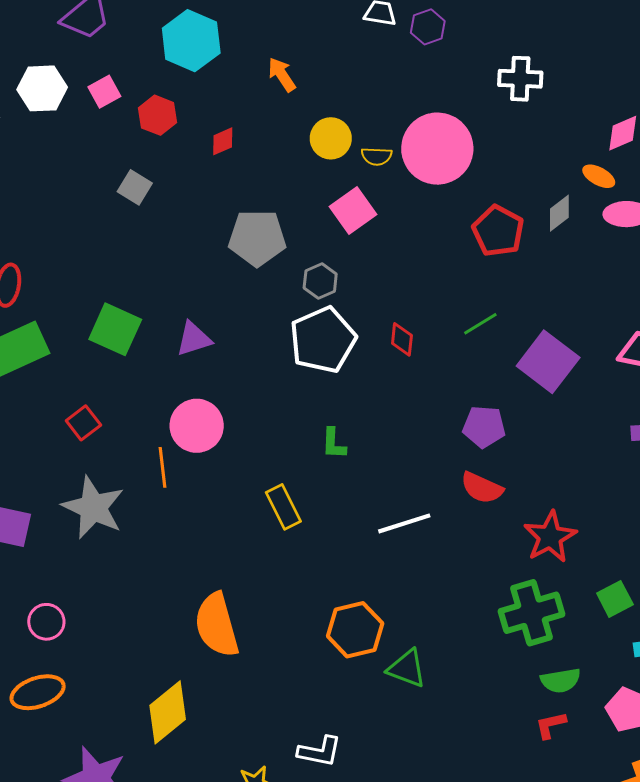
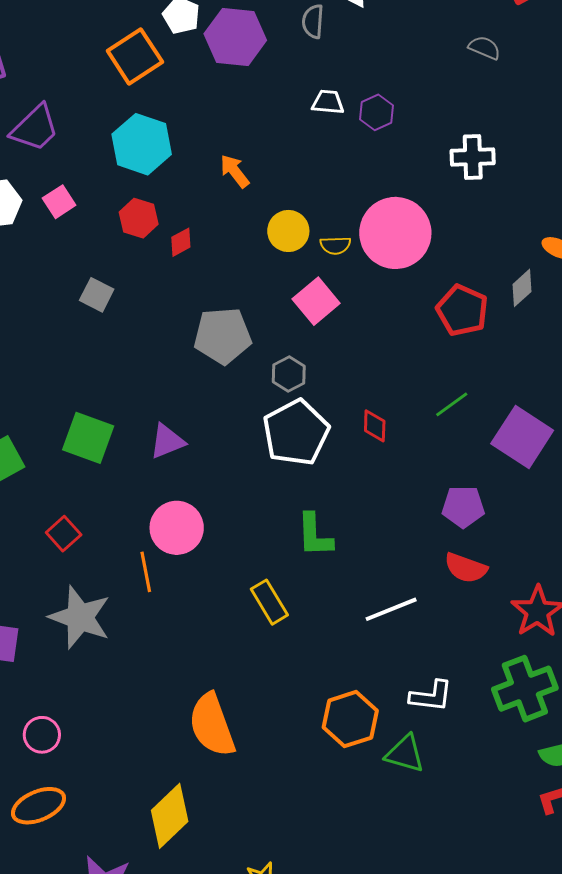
red hexagon: (158, 115) -> (139, 218), moved
green L-shape: (334, 444) -> (315, 535), size x1.4
white L-shape: (320, 752) -> (431, 696), moved

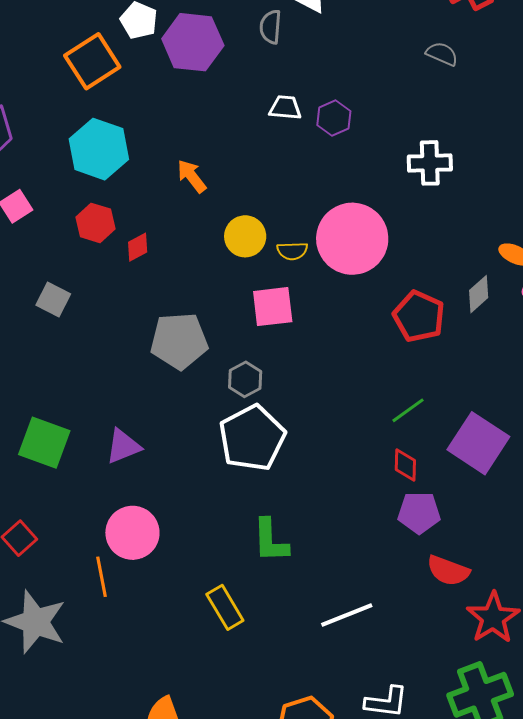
pink square: (316, 301) -> (273, 307), turned 33
red diamond: (375, 426) -> (405, 465), moved
red semicircle: (466, 568) -> (448, 571), moved

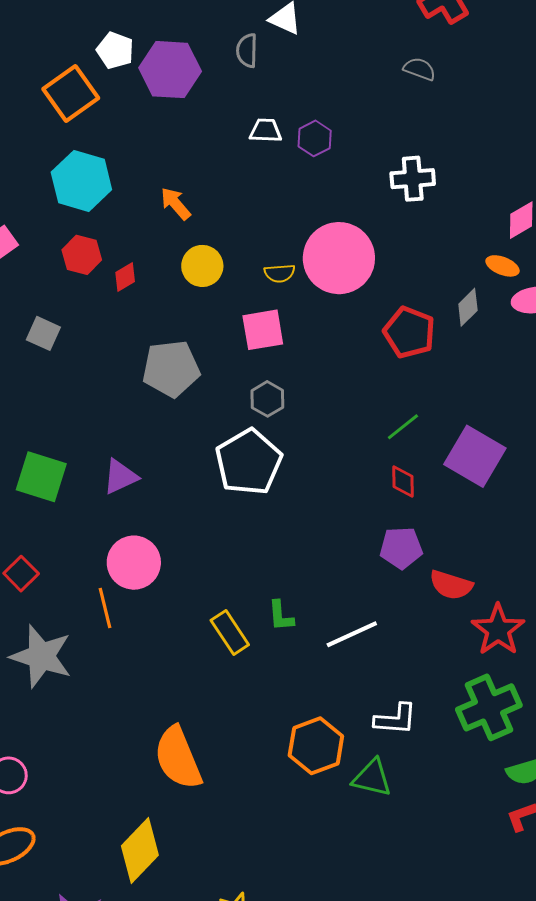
yellow circle: (245, 236) -> (202, 266), moved
gray hexagon: (245, 379) -> (267, 399), moved
purple pentagon: (419, 513) -> (401, 548), moved
green L-shape: (270, 541) -> (281, 616), moved, size x0.7

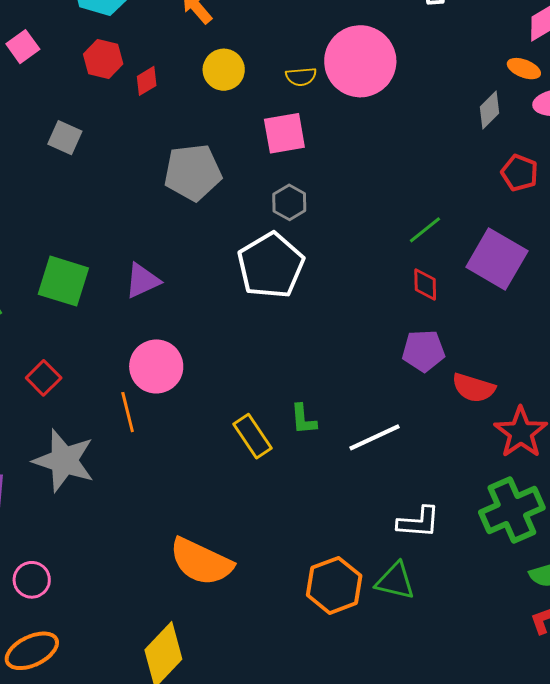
red pentagon: (409, 332) -> (520, 173), moved, size x0.7
orange hexagon: (316, 746) -> (334, 585), moved
orange semicircle: (178, 758) -> (201, 562), turned -42

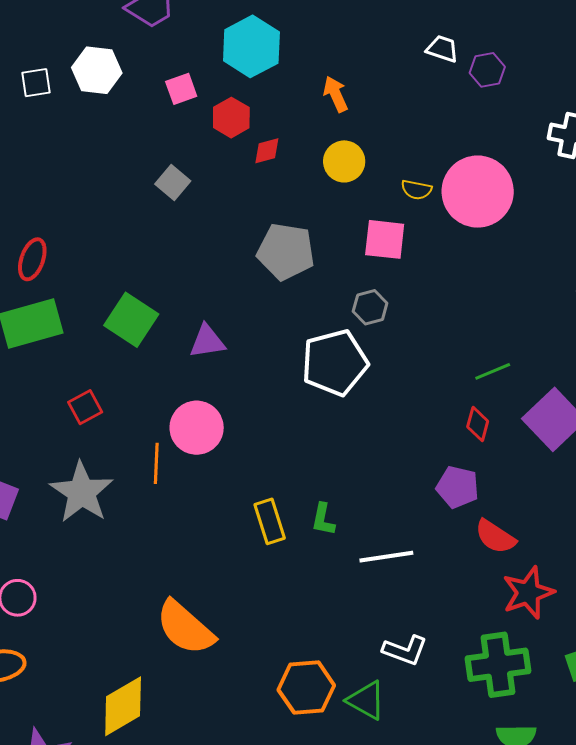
pink square: (23, 47) -> (181, 89), moved

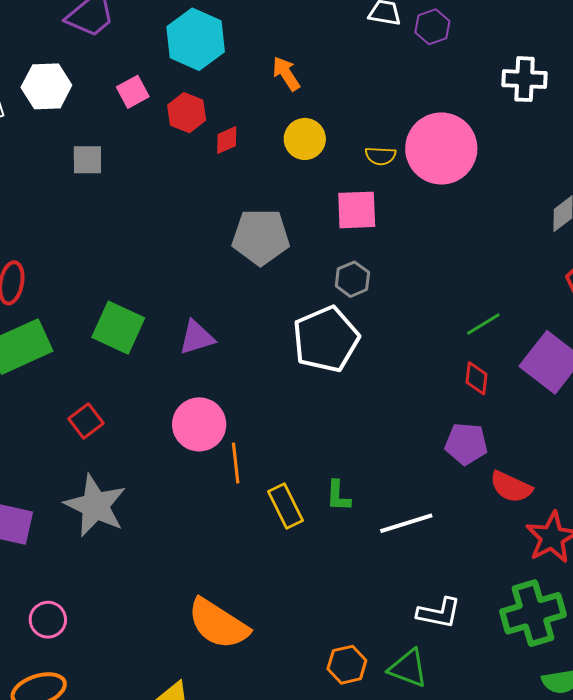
gray square: (173, 182) -> (87, 160), moved, turned -32
orange line: (156, 463) -> (236, 463), moved
orange hexagon: (306, 688) -> (347, 665), size x0.7

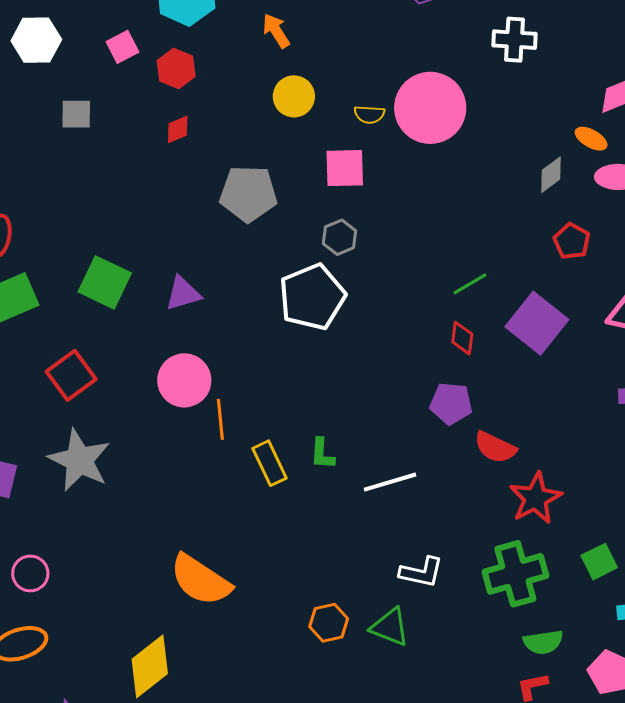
red diamond: (227, 140) -> (178, 129), moved
red square: (86, 421) -> (71, 375), size x1.4

